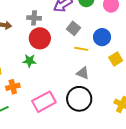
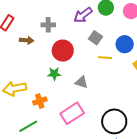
gray cross: (34, 18) -> (48, 25), moved
gray triangle: (83, 73) -> (81, 82), moved
black circle: (79, 99) -> (114, 121), moved

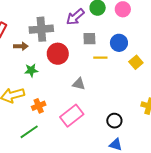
gray cross: (48, 25) -> (41, 29), size x1.6
gray square: (95, 38) -> (89, 39), turned -32
green star: (54, 74) -> (31, 70), moved
black circle: (114, 121) -> (114, 121), size x0.6

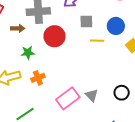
gray triangle: (79, 84) -> (92, 95), moved, turned 32
orange cross: (39, 106) -> (38, 78), moved
black circle: (114, 121) -> (122, 93), moved

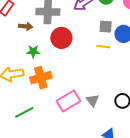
gray square: (86, 21) -> (106, 27), moved
orange cross: (38, 78) -> (41, 78), size x1.5

